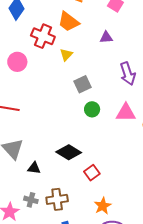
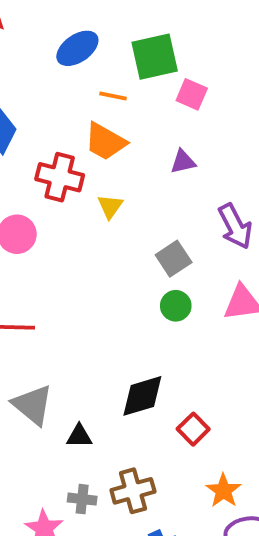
gray square: (82, 84) -> (174, 259), moved
black diamond: (69, 152) -> (142, 396), turned -40

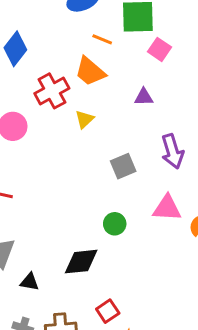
red cross: (60, 177) -> (52, 91), turned 36
green circle: (176, 306) -> (115, 224), moved
red square: (193, 429) -> (108, 311), moved

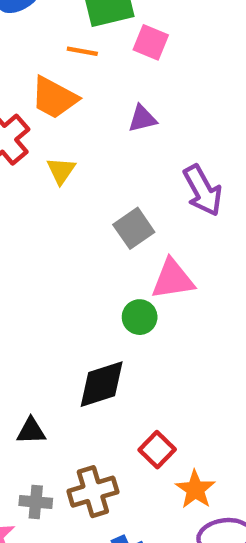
orange line: (102, 39) -> (82, 51), moved
pink triangle: (167, 208) -> (173, 279), moved

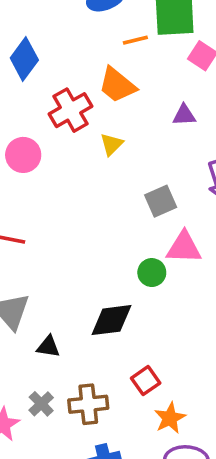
orange line: (82, 51) -> (135, 40), moved, turned -35
gray cross: (36, 502) -> (41, 404), turned 30

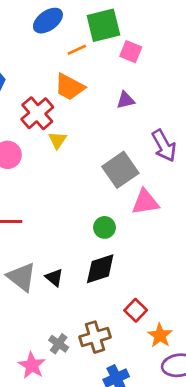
yellow triangle: (112, 144) -> (58, 140), moved
gray square: (161, 201) -> (120, 170), size x1.4
green circle: (152, 273) -> (104, 227), moved
black triangle: (48, 347) -> (54, 278), moved, turned 42

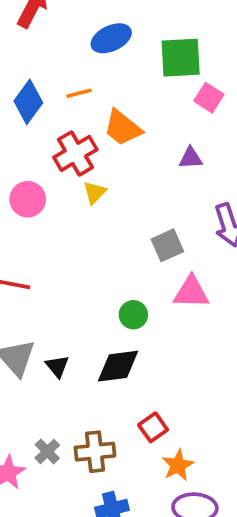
orange line: (77, 50) -> (79, 93), moved
gray square: (120, 170) -> (167, 245), size x0.7

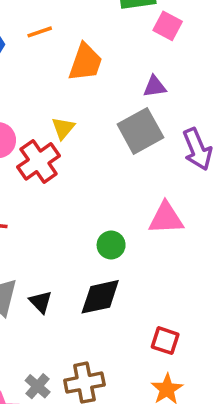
orange trapezoid: (123, 128) -> (85, 62), turned -105
red cross: (75, 153) -> (39, 161), moved
gray square: (167, 245) -> (140, 131), moved, size x1.4
red square: (153, 427) -> (165, 341), moved, turned -32

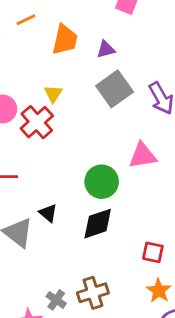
purple triangle: (155, 87) -> (106, 49), moved
green circle: (111, 245) -> (102, 182), size x1.5
black triangle: (41, 302) -> (48, 213), moved

